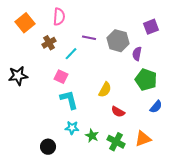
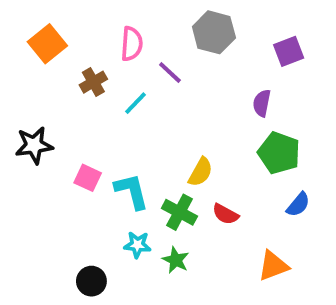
pink semicircle: (59, 17) -> (132, 44), moved
purple line: (89, 38) -> (170, 72), turned 32
gray hexagon: (118, 41) -> (214, 32), moved
pink square: (61, 77) -> (88, 178), moved
green cross: (116, 142) -> (179, 212), moved

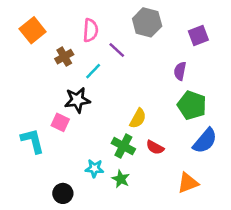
black star: (34, 145) -> (77, 100), moved
cyan L-shape: (132, 191) -> (33, 141), moved
blue semicircle: (298, 205) -> (205, 141), size x1.5

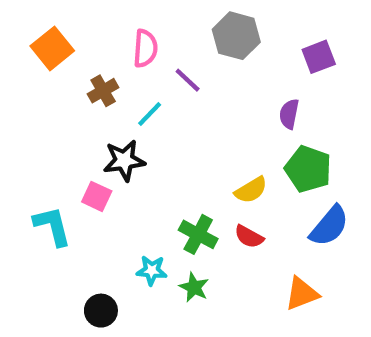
yellow semicircle: (138, 118) -> (251, 190), moved, turned 30

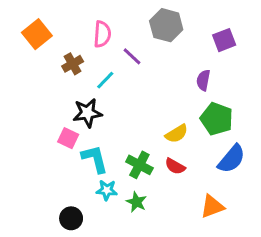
cyan L-shape: (52, 226) -> (95, 159), moved

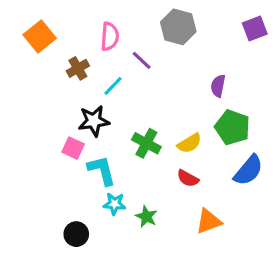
purple square: (224, 40) -> (255, 29), moved
green cross: (139, 165) -> (146, 143), moved
orange triangle: (212, 206) -> (209, 221), moved

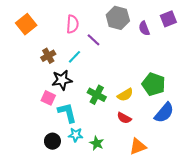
brown cross: (78, 68) -> (48, 56), moved
purple semicircle: (218, 86) -> (144, 28), moved, turned -32
black circle: (76, 234) -> (52, 141), moved

